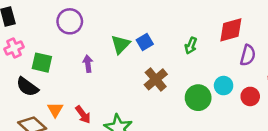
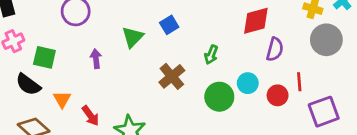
blue square: (145, 42) -> (169, 25), moved
green arrow: (191, 46) -> (211, 55), moved
orange triangle: (55, 110) -> (62, 99), moved

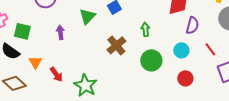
green arrow: (211, 55) -> (145, 29), turned 152
red line: (299, 82) -> (210, 49), turned -32
cyan circle: (248, 83) -> (181, 50), moved
red circle: (278, 95) -> (185, 78), moved

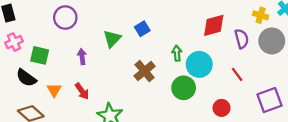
purple semicircle: (192, 25) -> (242, 39), moved, turned -30
red line: (210, 49) -> (237, 74), moved
cyan circle: (181, 50) -> (199, 64), moved, size x1.5
red arrow: (56, 74) -> (82, 91), moved

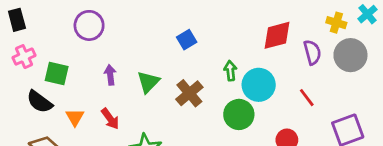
green triangle: (112, 39) -> (148, 82), moved

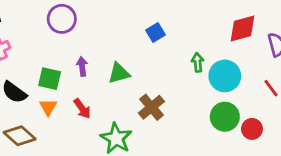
green square: (57, 73) -> (50, 79), moved
green triangle: (148, 82) -> (119, 73), turned 30
brown cross: (189, 93) -> (151, 107), moved
green circle: (239, 114) -> (225, 117), moved

